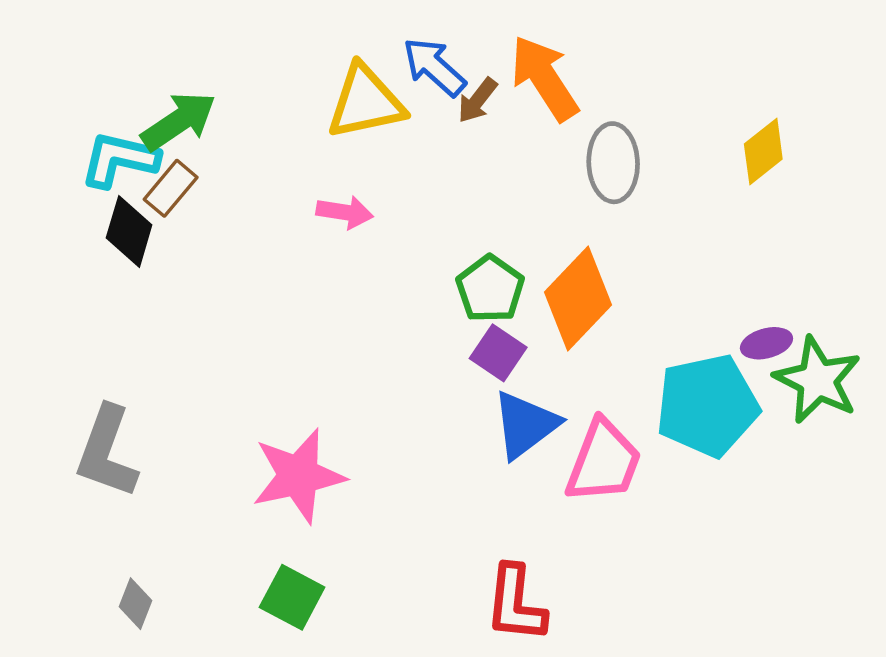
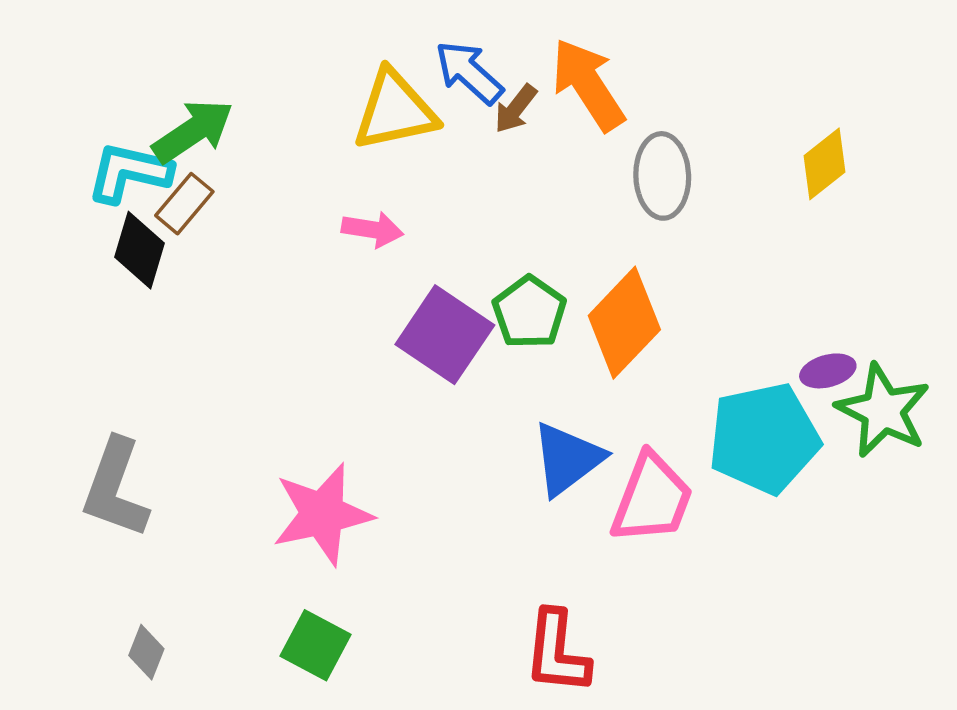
purple square: (498, 353) -> (445, 335), moved, size x1.6

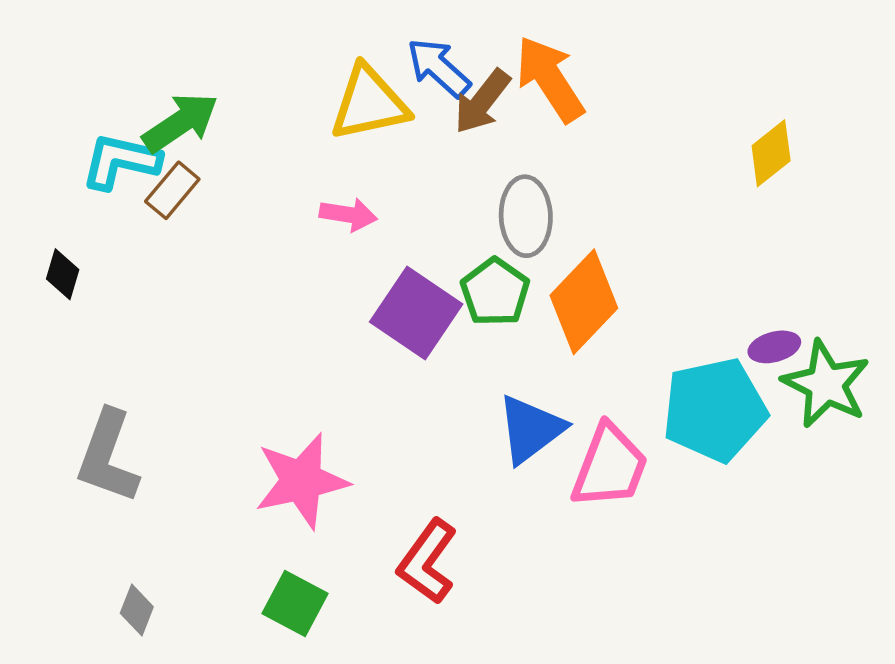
brown arrow: (516, 109) -> (482, 102), size x1.4
gray ellipse: (662, 176) -> (526, 216), moved
black diamond: (139, 250) -> (63, 274), moved, size x0.7
red L-shape: (557, 652) -> (427, 562), moved, turned 30

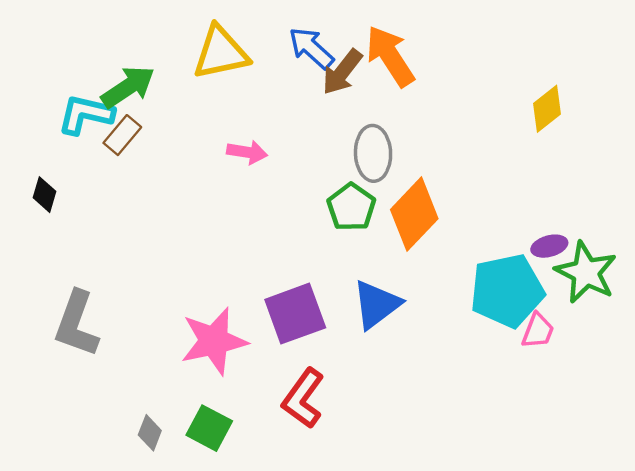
yellow triangle: (369, 103) -> (221, 53), moved
purple square: (416, 313) -> (295, 314), moved, turned 36
pink trapezoid: (610, 466) -> (538, 331), moved, size x0.6
gray diamond: (137, 610) -> (150, 433), moved

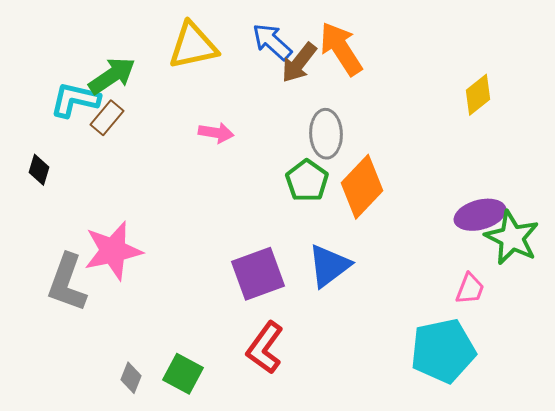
purple ellipse: (549, 246) -> (480, 215), size x1.6
cyan pentagon: (507, 291) -> (443, 351), moved
pink star: (214, 341) -> (113, 251), moved

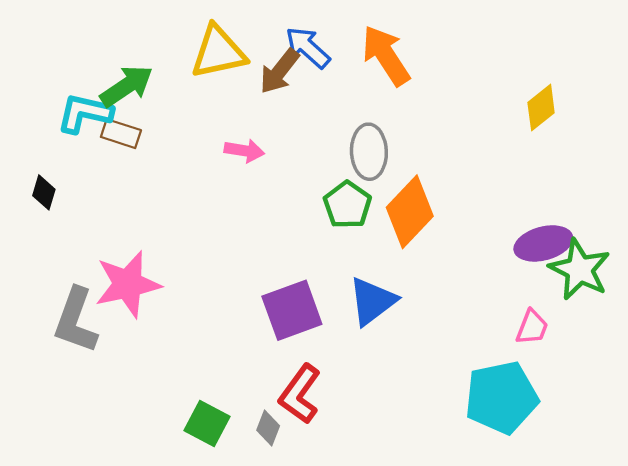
brown arrow: (299, 63) -> (279, 71), moved
brown rectangle: (107, 118) -> (121, 134), turned 68
gray diamond: (131, 378) -> (268, 428), moved

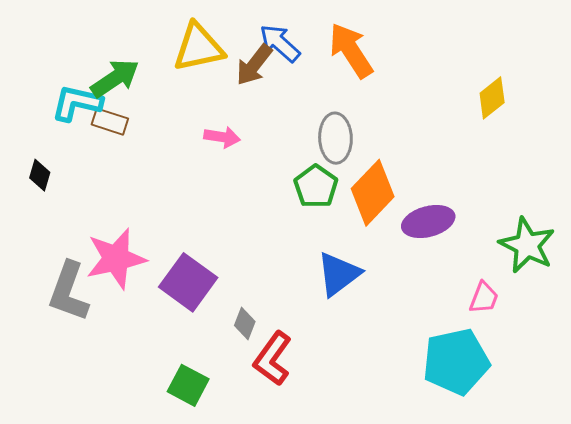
purple ellipse: (543, 243) -> (428, 222), moved
purple square: (292, 310) -> (188, 282), moved, turned -34
gray diamond: (268, 428) -> (245, 324), moved

